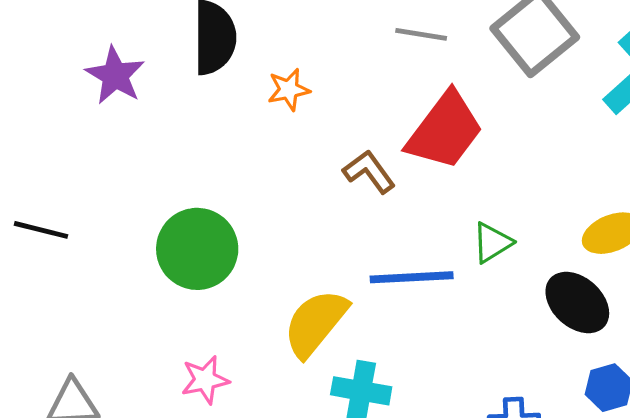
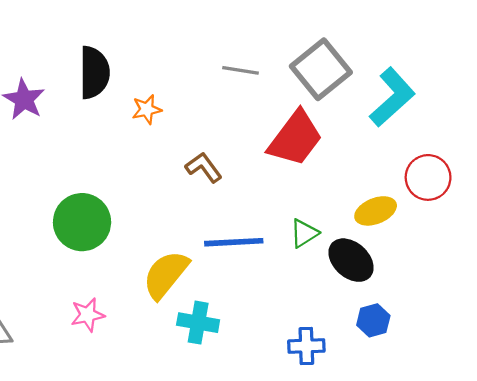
red trapezoid: (445, 131) -> (295, 138), moved
green triangle: (492, 243) -> (304, 233), moved

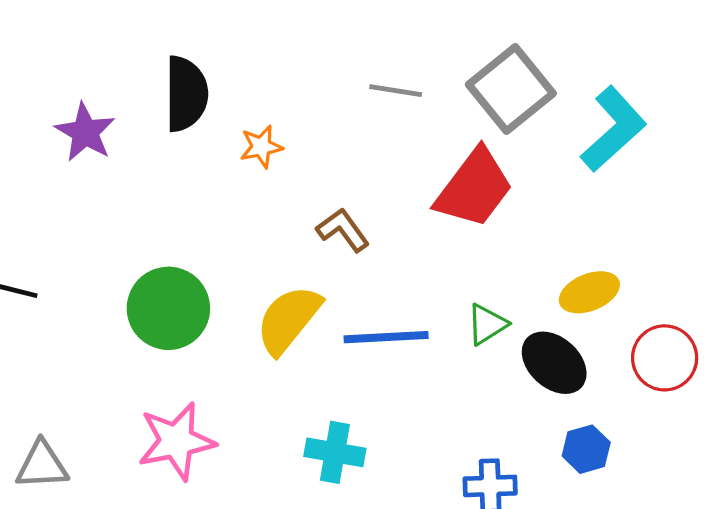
red circle: (428, 177) -> (665, 358), moved
yellow semicircle: (166, 275) -> (288, 320), moved
pink star: (88, 315) -> (176, 441), size x1.6

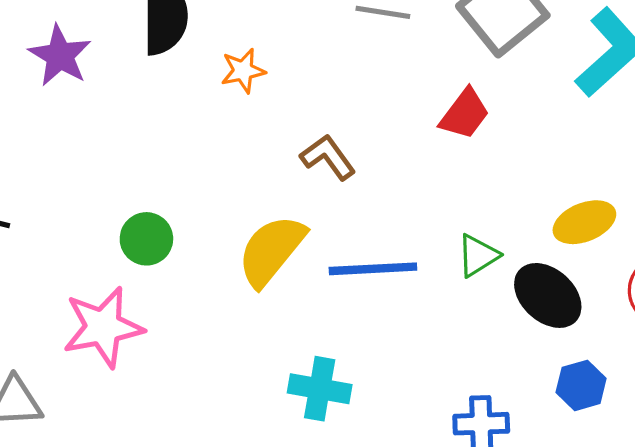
red trapezoid: (474, 188) -> (465, 114), size x0.6
green circle: (168, 308) -> (146, 239), size x0.6
pink star: (176, 441) -> (103, 327), moved

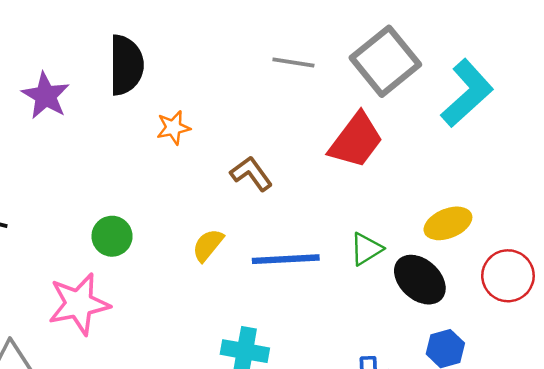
orange star: (243, 71) -> (173, 128), moved
red trapezoid: (465, 114) -> (356, 140), size x1.4
yellow semicircle: (271, 251) -> (208, 245), size x0.6

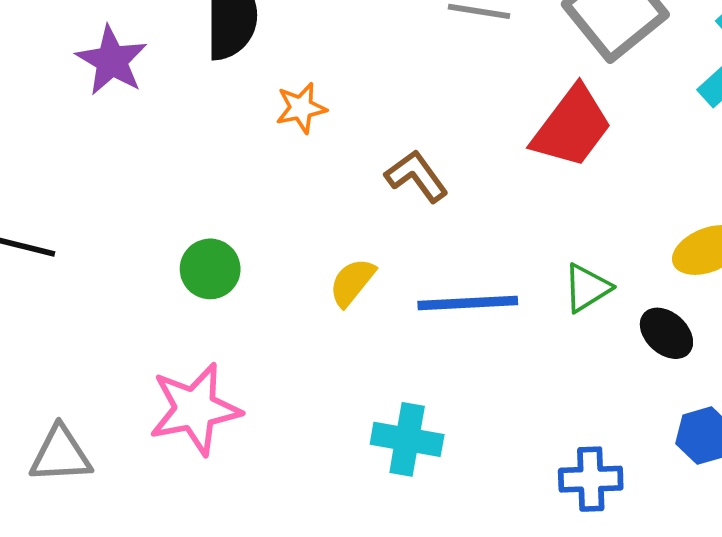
black ellipse: (420, 280) -> (666, 333), size x0.7
pink star: (79, 304) -> (195, 409), moved

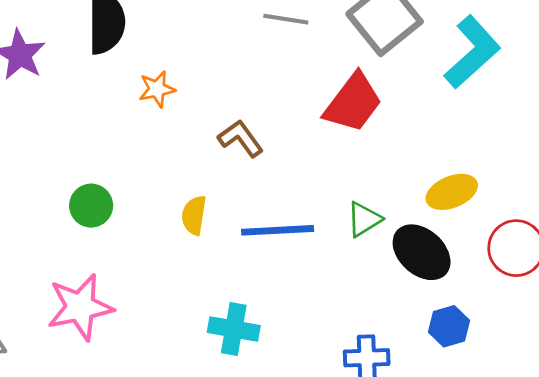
yellow semicircle: (352, 282) -> (194, 215), turned -30
black ellipse: (666, 333) -> (422, 252), size x1.5

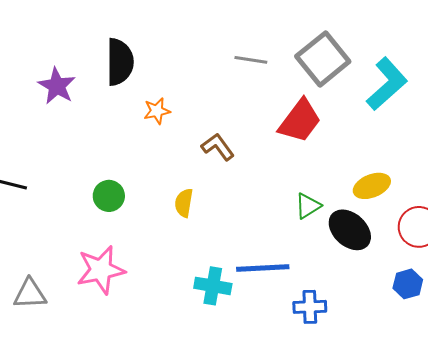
blue line: (278, 230) -> (263, 268), moved
blue hexagon: (449, 326) -> (408, 284), moved

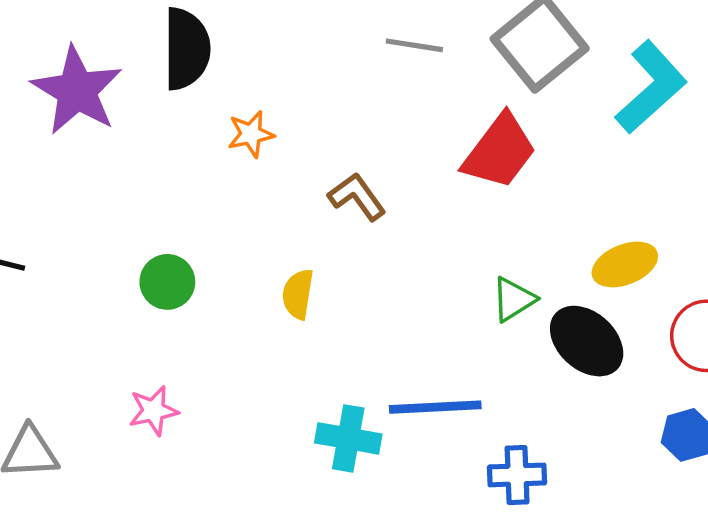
purple star: (57, 86) -> (77, 91), size x1.4
pink star: (101, 270) -> (153, 411), size x0.6

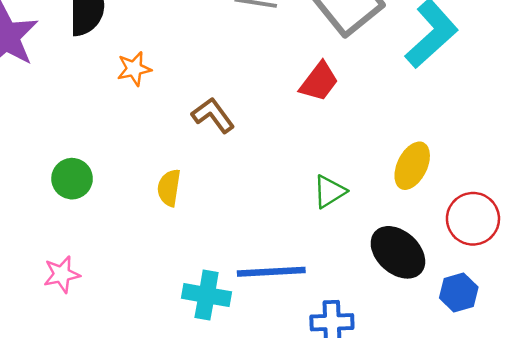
red trapezoid: (500, 151) -> (319, 82), size x0.7
yellow ellipse: (625, 265) -> (412, 166), turned -42
black ellipse: (587, 341) -> (398, 252), moved

